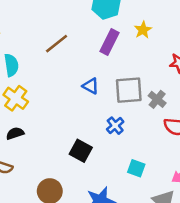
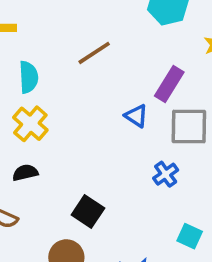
purple rectangle: (110, 42) -> (169, 84), moved
black square: (81, 151) -> (88, 211), moved

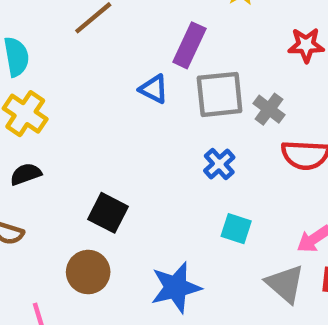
blue cross: (166, 174) -> (219, 164), moved

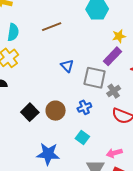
purple rectangle: (189, 45) -> (112, 56), moved
brown circle: (88, 272) -> (56, 111), moved

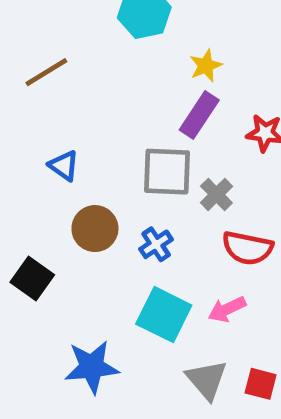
blue triangle: (67, 66) -> (64, 166), moved
brown circle: (56, 111) -> (95, 229), moved
cyan square: (82, 137) -> (164, 315), size x1.6
pink arrow: (114, 153) -> (227, 309), moved

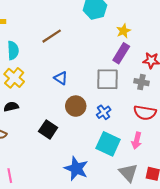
gray cross: (216, 194) -> (141, 82), moved, turned -32
pink arrow: (227, 309) -> (137, 141), turned -49
blue star: (92, 367) -> (76, 169), turned 30

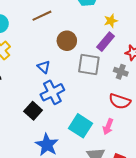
blue triangle: (61, 78) -> (44, 67), moved
brown circle: (76, 106) -> (67, 41), moved
blue cross: (104, 112) -> (52, 92), moved, size x1.6
black square: (48, 129) -> (33, 111), moved

